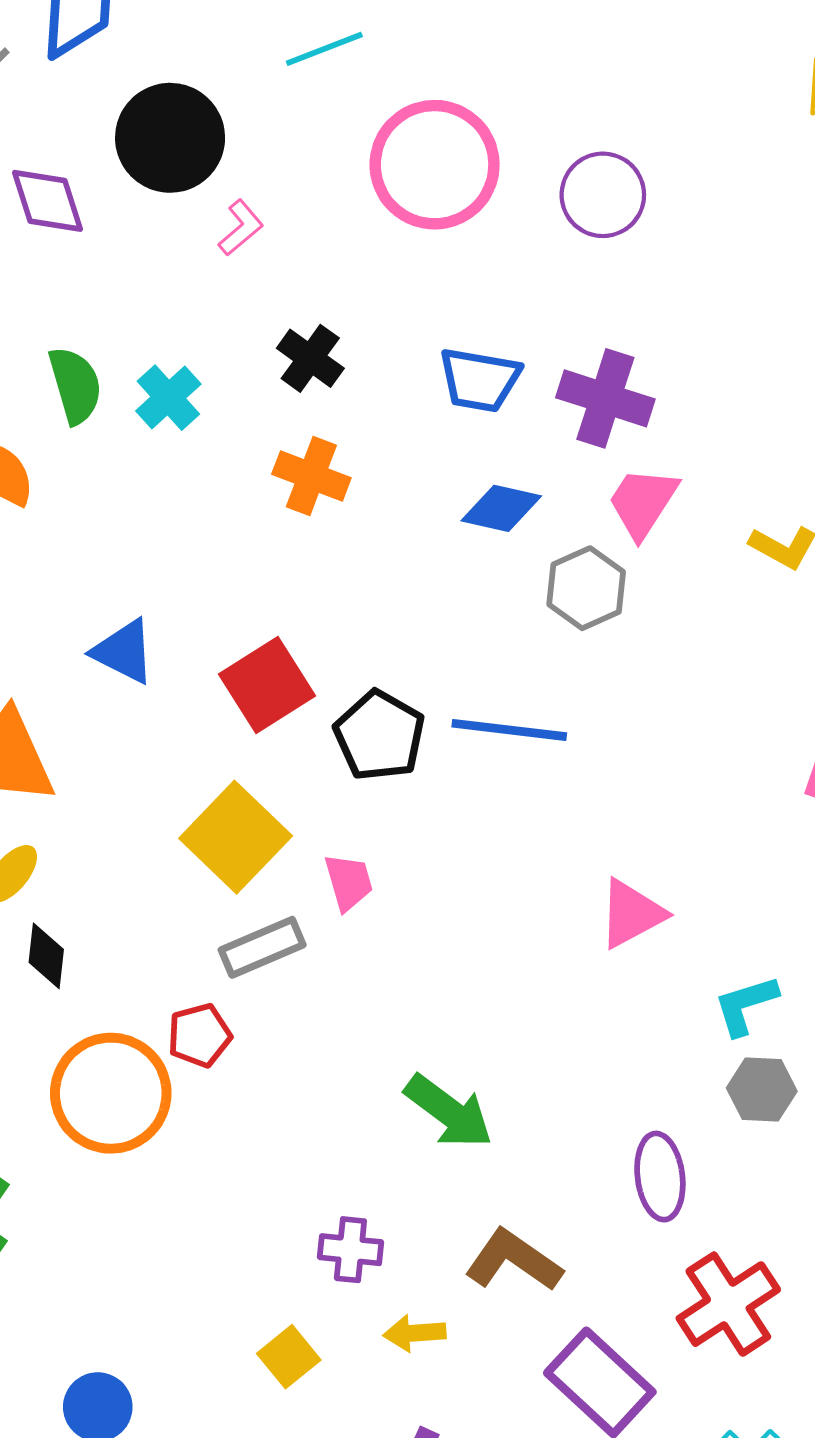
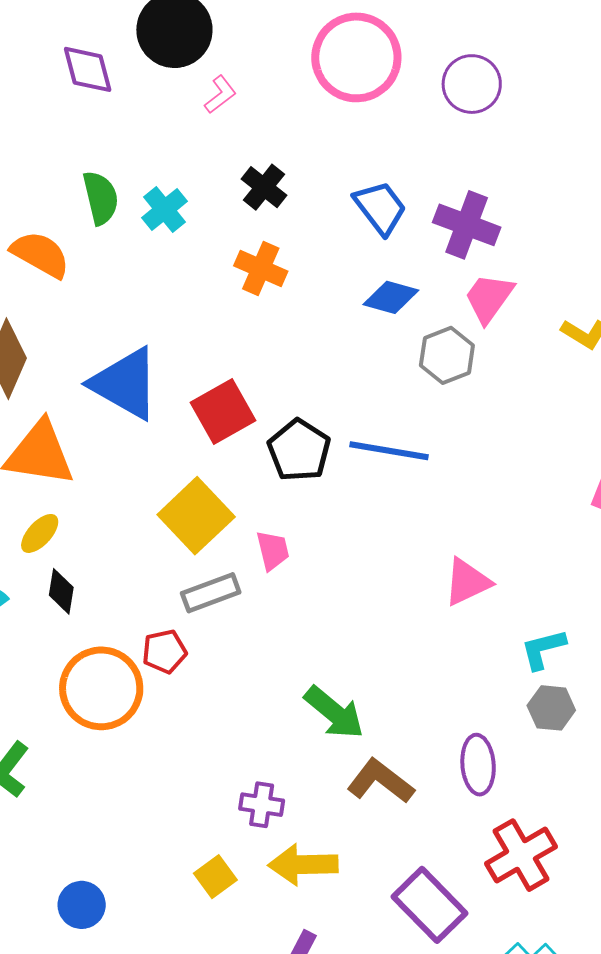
blue trapezoid: (479, 380) -> (380, 208), turned -140
blue triangle: (124, 652) -> (125, 384), size x1.6
brown L-shape: (513, 1260) -> (380, 781), moved
yellow arrow: (415, 1333) -> (303, 865), size x1.6

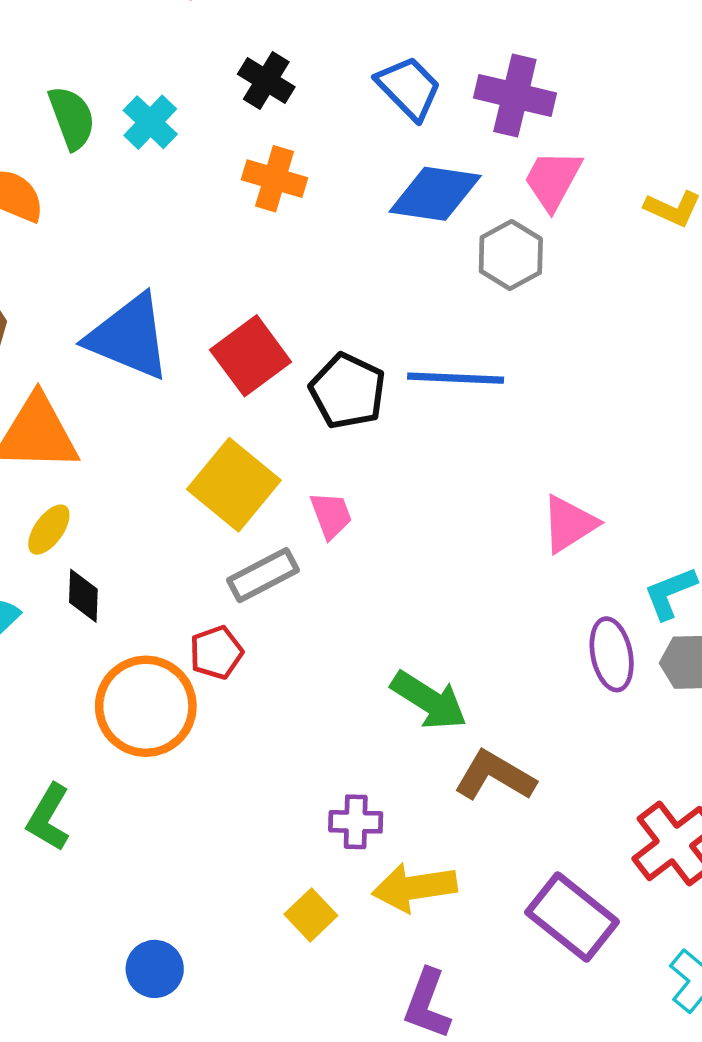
blue diamond: (391, 297) -> (435, 194), size x1.4
purple ellipse: (478, 765) -> (612, 654), moved

